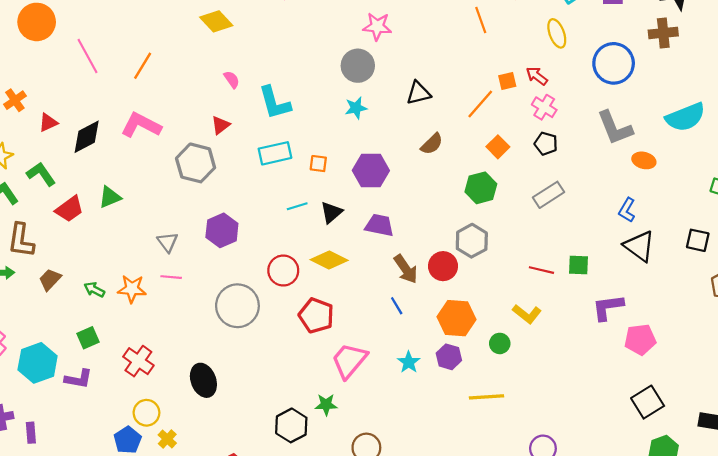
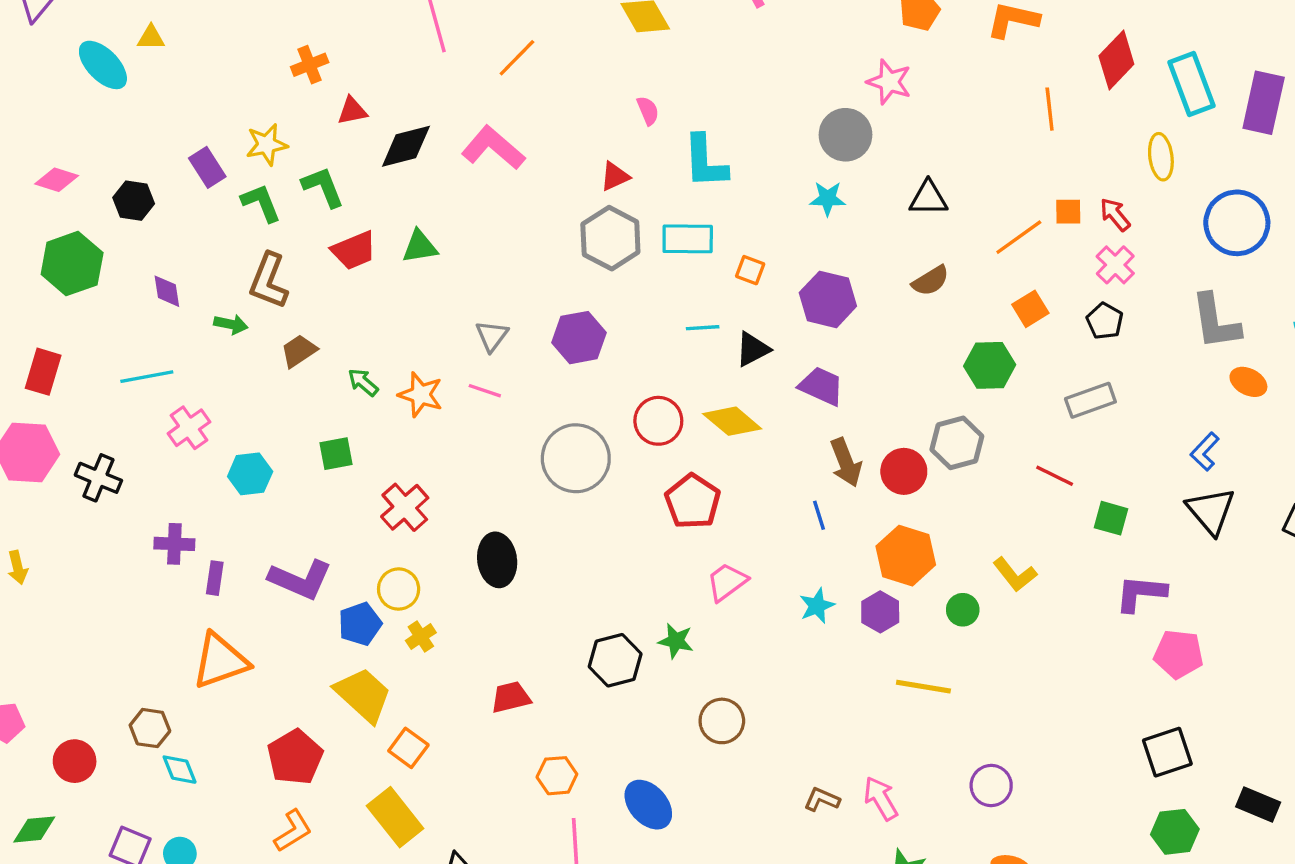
gray hexagon: (196, 163) -> (610, 238), moved
red line: (541, 270) -> (1055, 476), moved
pink trapezoid: (349, 361) -> (727, 582), size x0.7
cyan hexagon: (38, 363) -> (250, 474), size x0.7
purple L-shape: (78, 379) -> (300, 580), moved, size x1.4

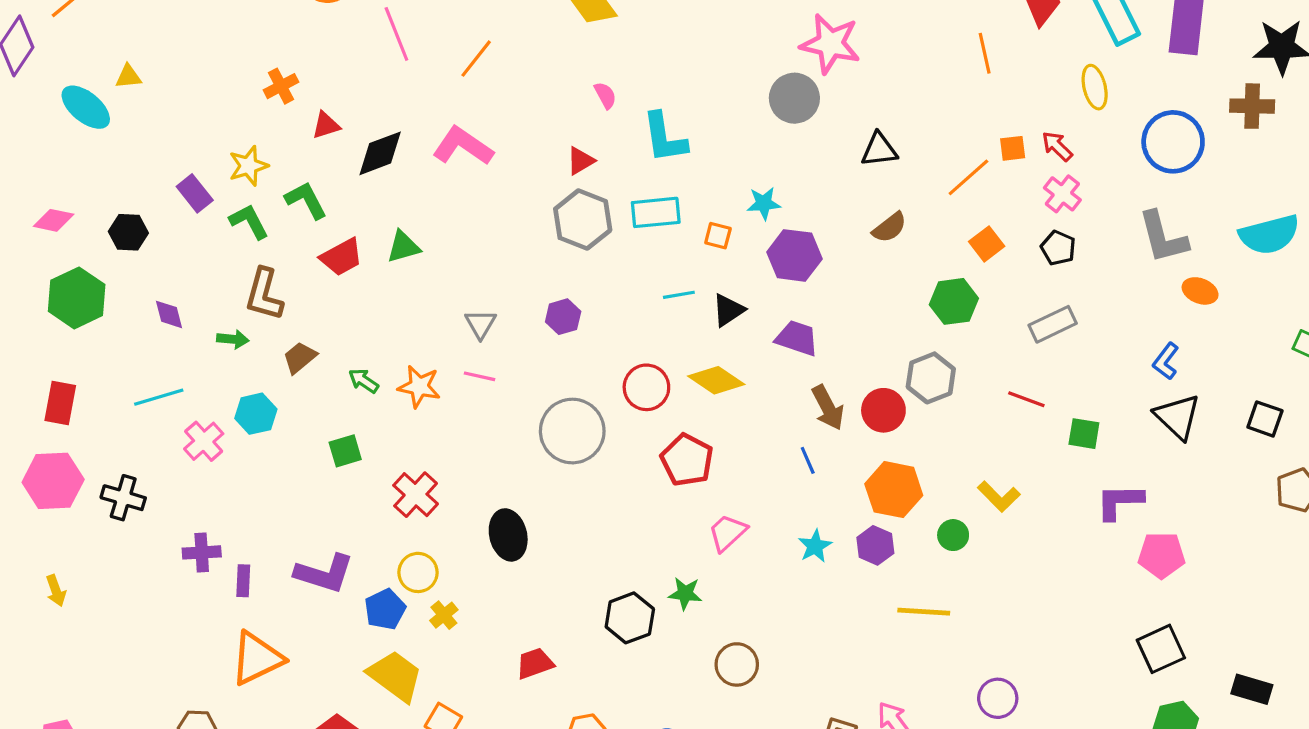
pink star: (889, 82) -> (830, 44), size x1.4
cyan star: (828, 199) -> (764, 203), moved
purple hexagon: (579, 338) -> (563, 317), size x0.7
cyan hexagon: (250, 474) -> (256, 414), moved

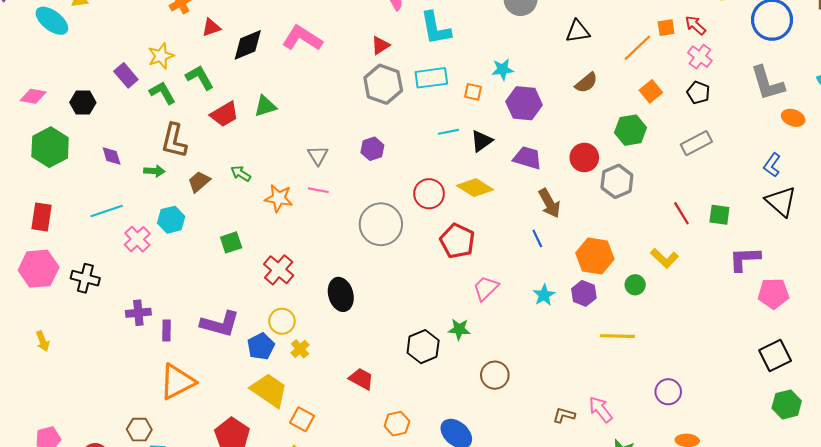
green arrow: (364, 381) -> (241, 174), moved
red line: (1026, 399) -> (681, 213), moved, turned 40
red circle: (883, 410) -> (584, 157), moved
red trapezoid: (535, 663) -> (361, 379), turned 50

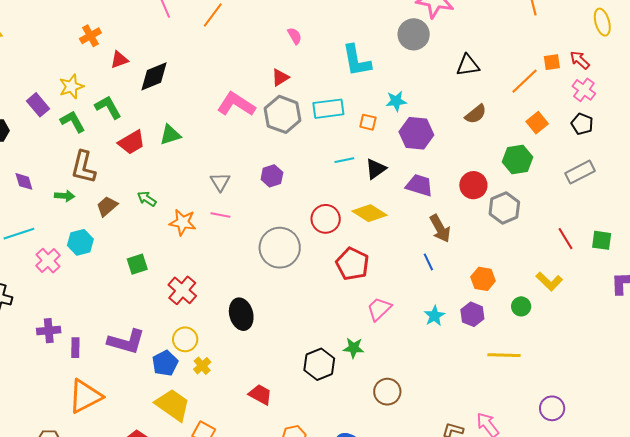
cyan L-shape: (435, 28) -> (357, 61), moved
pink L-shape: (302, 38) -> (236, 104), moved
orange hexagon: (595, 256) -> (483, 279), size x0.7

